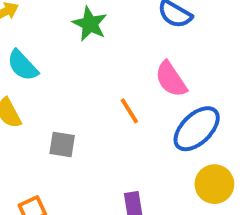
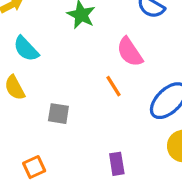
pink semicircle: (171, 79) -> (130, 52), moved

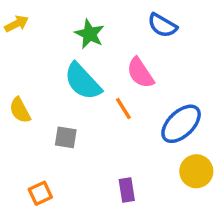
cyan semicircle: (26, 49) -> (83, 81), moved, size x1.4

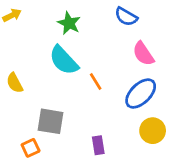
pink semicircle: (140, 73) -> (143, 54), moved
gray square: (66, 137) -> (50, 121), moved, size x1.5

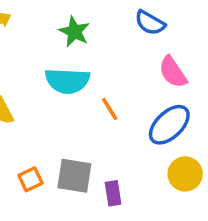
cyan semicircle: (64, 60) -> (67, 81), turned -44
gray square: (50, 121) -> (74, 176), moved
orange square: (31, 148) -> (30, 179), moved

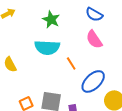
pink semicircle: (173, 72) -> (94, 39), moved
blue ellipse: (169, 125) -> (93, 81), moved

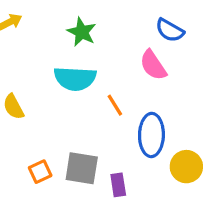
blue semicircle: (94, 14) -> (170, 30), moved
blue ellipse: (93, 81) -> (151, 135), turned -45

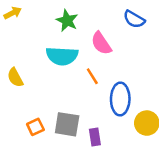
pink semicircle: (153, 65) -> (101, 43), moved

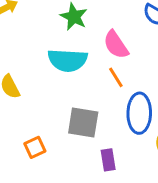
orange line: (92, 76) -> (116, 77), moved
gray square: (67, 124) -> (83, 123), moved

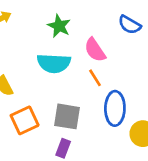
orange square: (35, 147) -> (25, 120), moved, size x1.5
purple rectangle: (108, 160) -> (63, 148), moved, turned 30

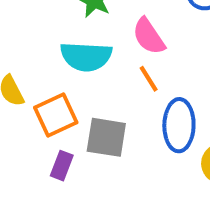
orange square: (25, 120) -> (56, 115), moved
purple rectangle: (63, 148) -> (62, 166), moved

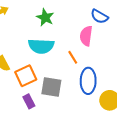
pink semicircle: (149, 36) -> (86, 36), moved, turned 42
purple rectangle: (62, 166) -> (29, 101), turned -48

